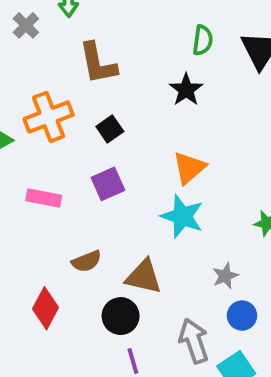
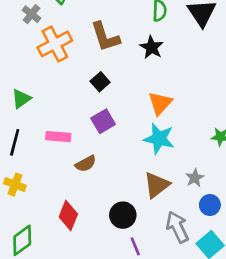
brown L-shape: (98, 63) -> (105, 37), moved
orange cross: (49, 117) -> (55, 44), moved
brown semicircle: (86, 261) -> (86, 164), moved
brown triangle: (144, 277) -> (157, 185), moved, turned -44

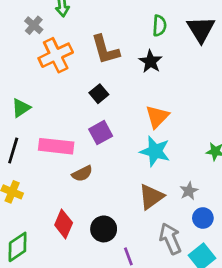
pink rectangle: (58, 137) -> (56, 146), size x1.4
black circle: (123, 215) -> (104, 229), moved

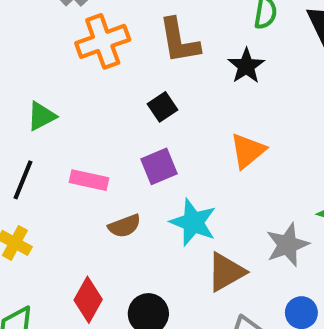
pink rectangle: (56, 146) -> (89, 180), size x0.7
cyan star: (155, 151) -> (193, 222), moved
gray star: (189, 191) -> (287, 245), moved, size x1.5

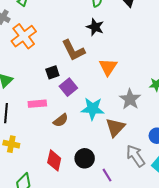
brown L-shape: (179, 41) -> (73, 50), moved
black square: (162, 107) -> (52, 72), moved, turned 32
gray star: (287, 245) -> (130, 99), moved

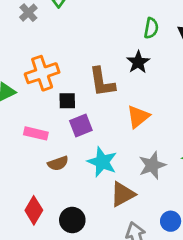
orange cross: (24, 36) -> (42, 73), moved

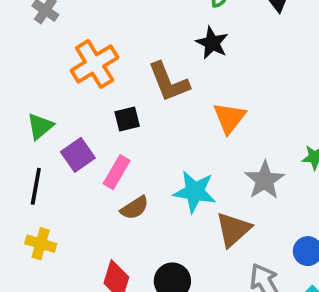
orange cross: (42, 73) -> (95, 64), moved
purple square: (81, 125) -> (78, 155), moved
pink rectangle: (36, 133) -> (117, 172), moved, turned -60

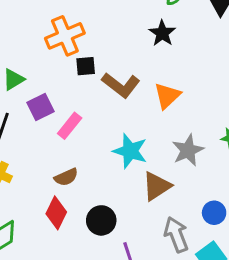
brown L-shape: (169, 82) -> (121, 85), moved, turned -39
black square: (127, 119) -> (86, 66), moved
brown semicircle: (135, 208) -> (66, 177), moved

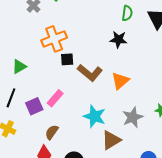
black star: (162, 33) -> (118, 39), turned -30
purple square: (40, 107) -> (34, 106), moved
brown semicircle: (66, 177) -> (52, 132), turned 147

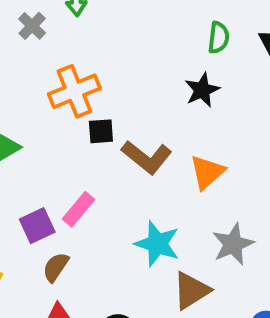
black star: (118, 39) -> (202, 90), turned -30
brown semicircle: (52, 132) -> (56, 267), moved

